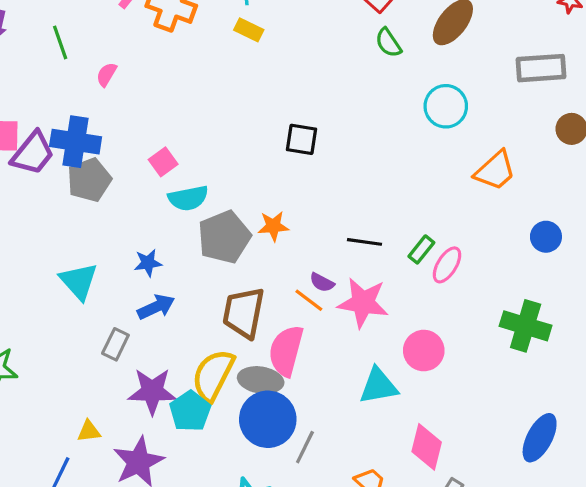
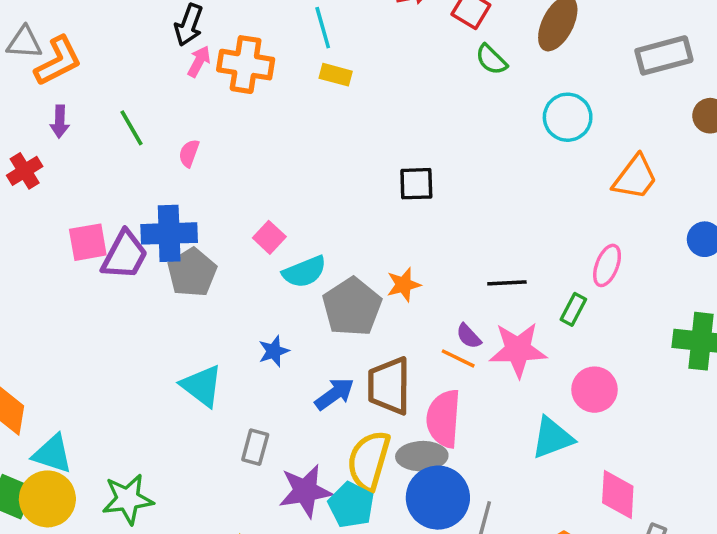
green rectangle: (421, 249) -> (573, 309), moved
pink ellipse: (447, 265) -> (607, 265), moved
purple semicircle: (322, 282) -> (469, 336), turned 30
blue arrow: (156, 307) -> (334, 394), moved

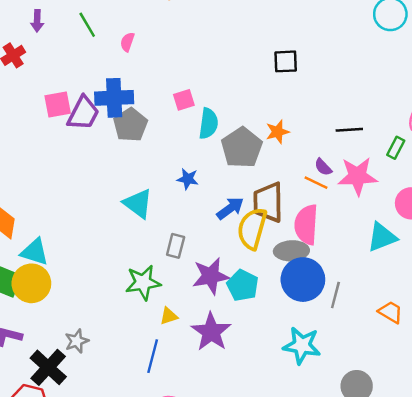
pink square: (269, 237) -> (184, 100), turned 30
cyan semicircle: (304, 272) -> (208, 124), turned -60
blue star: (274, 351) -> (188, 179), turned 30
yellow semicircle: (369, 461) -> (252, 229), moved
green star: (128, 499) -> (143, 283), moved

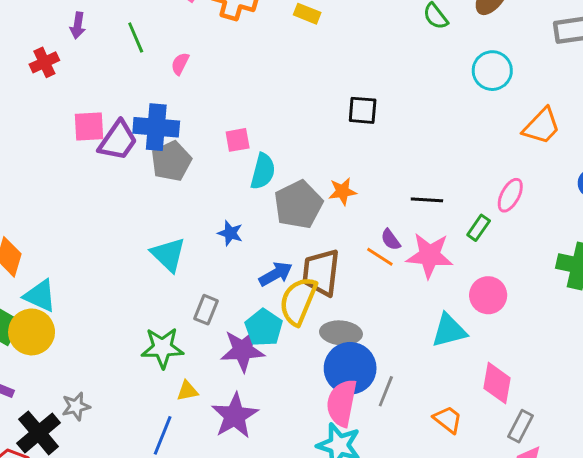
pink semicircle: (306, 225) -> (342, 403), moved
cyan pentagon: (243, 285) -> (264, 328), moved

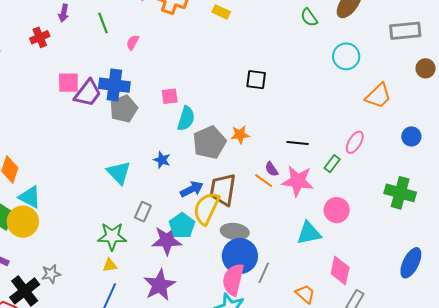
yellow triangle: (187, 391) -> (110, 265), moved

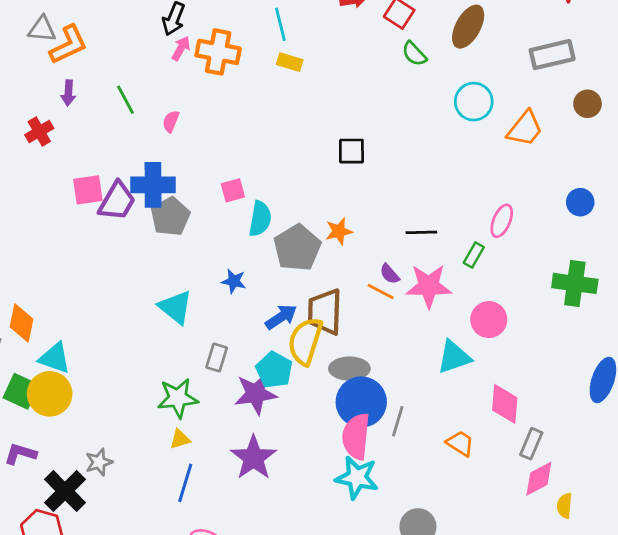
orange trapezoid: (378, 96) -> (525, 129), moved

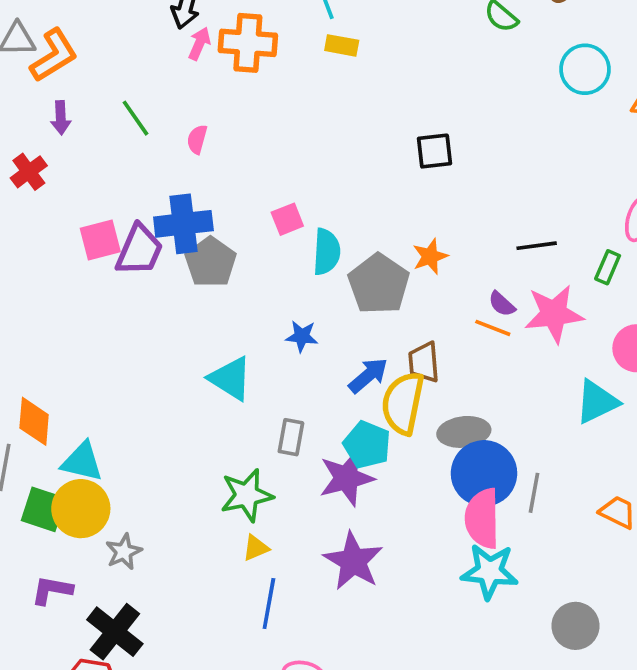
brown trapezoid: (325, 312) -> (424, 362), size x0.7
gray star: (99, 462) -> (124, 552), moved

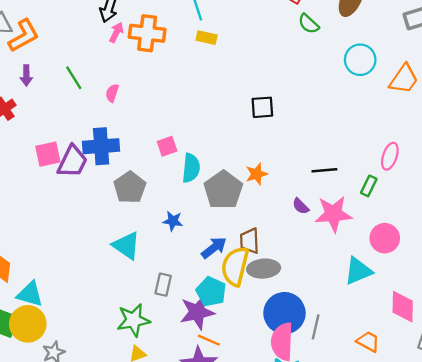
gray pentagon: (211, 262) -> (130, 187), moved
orange line: (493, 328) -> (209, 340), moved
gray ellipse: (464, 432) -> (264, 269), moved

